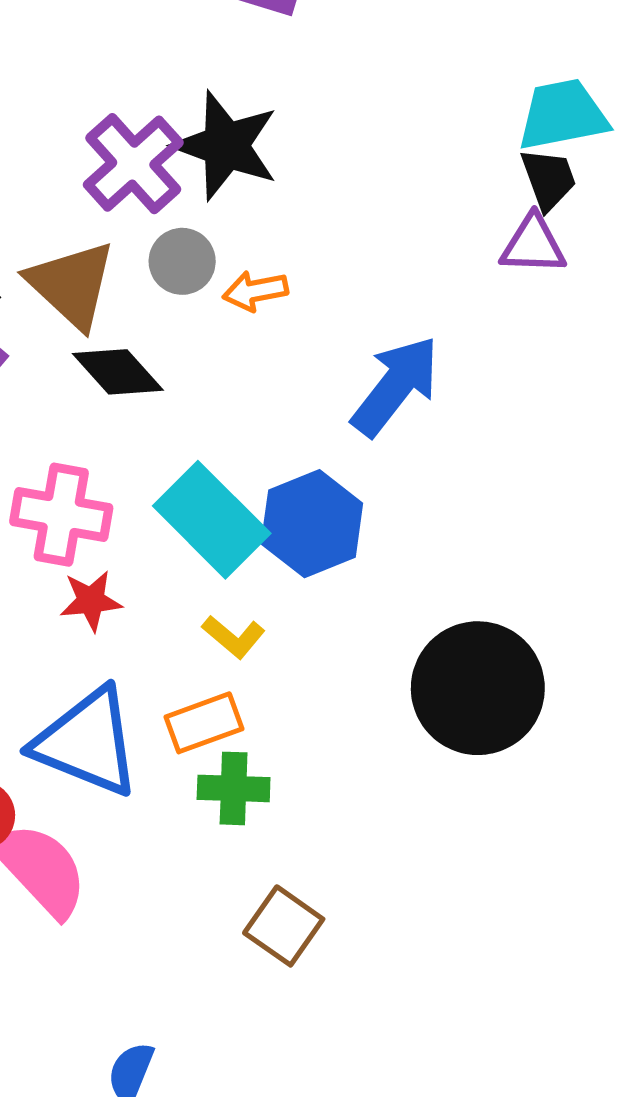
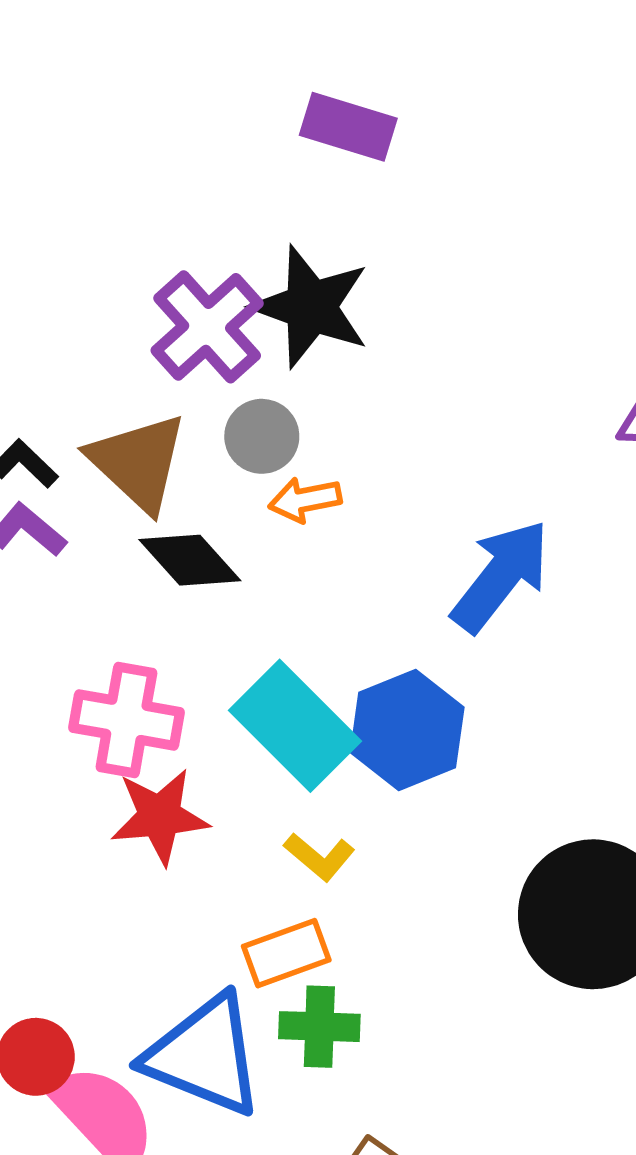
orange arrow: (255, 291) -> (305, 500), moved
red star: (91, 601) -> (160, 816), size x1.4
blue triangle: (87, 742) -> (204, 1055), moved

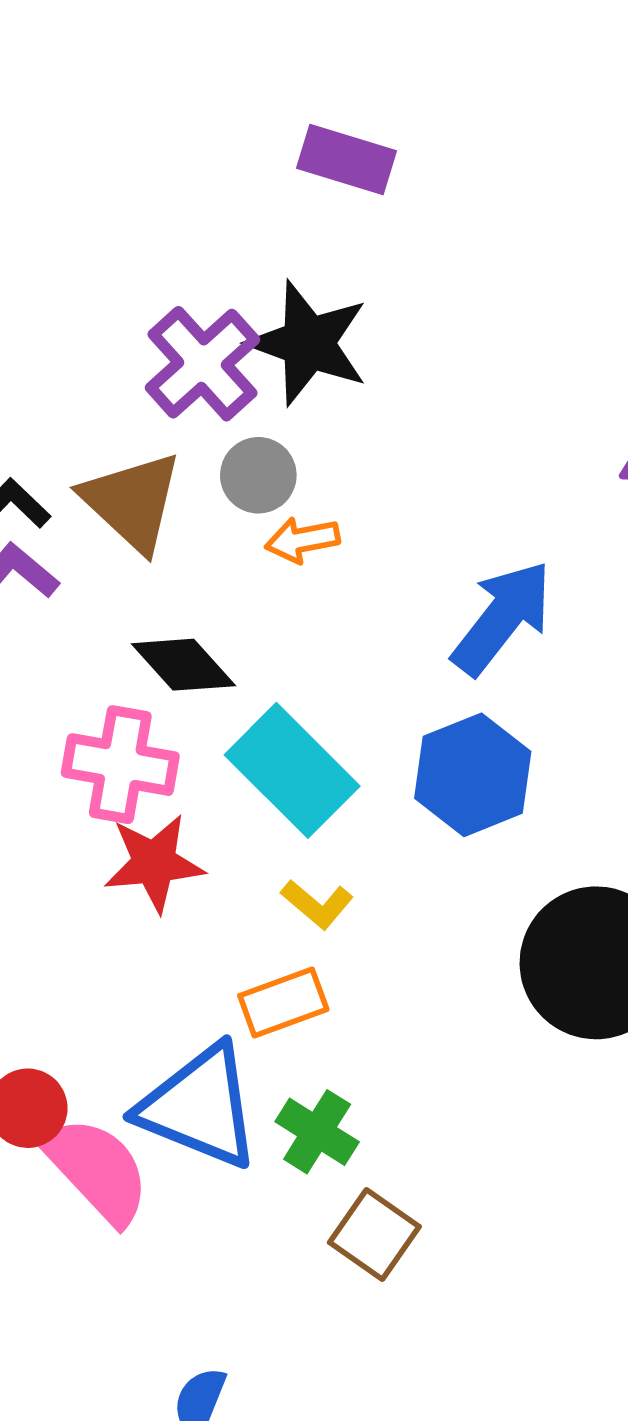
black diamond: (190, 560) -> (183, 665), moved
blue hexagon: (407, 730) -> (473, 775), moved
green cross: (319, 1027) -> (317, 1132), moved, turned 30

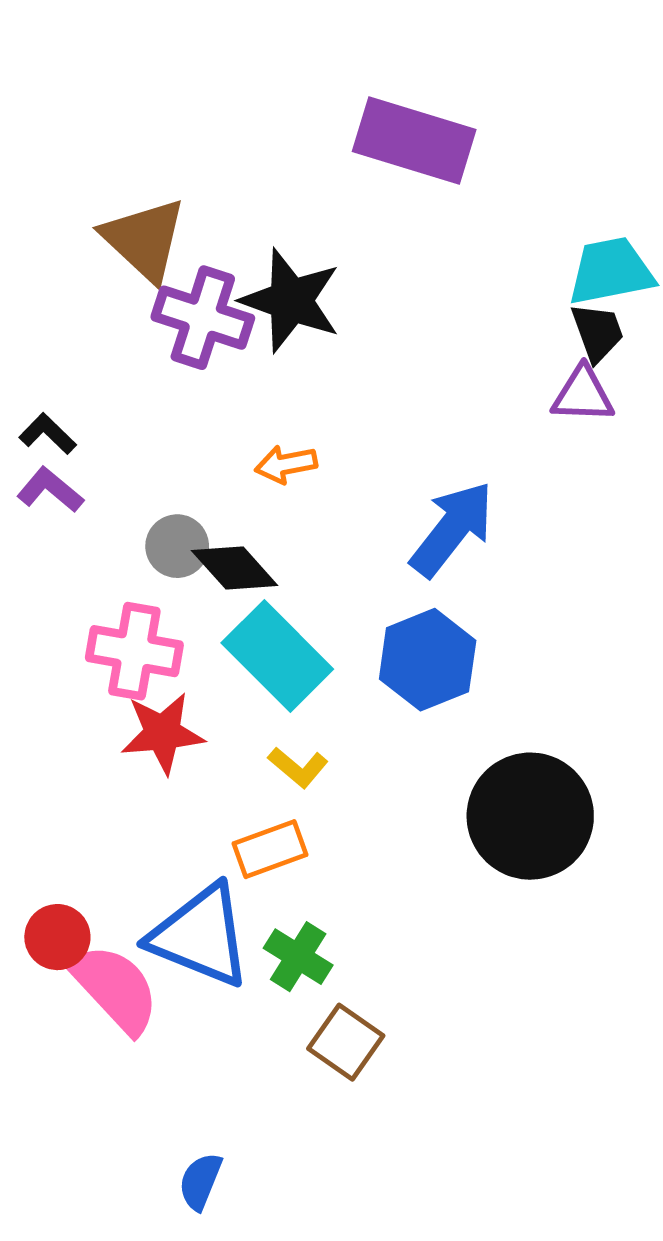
purple rectangle: (346, 160) -> (414, 140), moved, size x1.5
purple cross: (203, 364) -> (203, 318), turned -30
gray circle: (258, 475) -> (177, 546), moved
brown triangle: (132, 502) -> (144, 239), moved
black diamond: (183, 665) -> (235, 568), moved

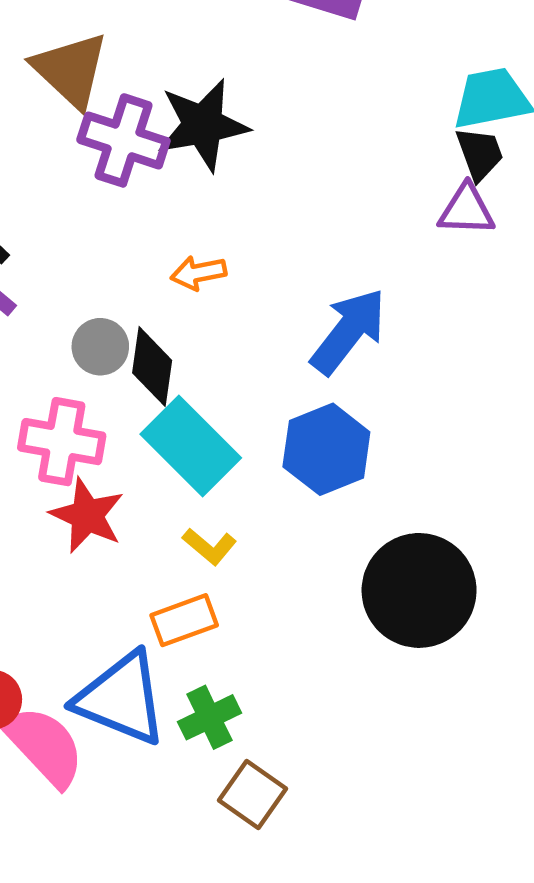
black star: (291, 301) -> (203, 125), turned -30
black diamond: (235, 568) -> (152, 367), turned 50
red star: (162, 733) -> (87, 515), turned 30
green cross: (298, 957) -> (210, 717), turned 32

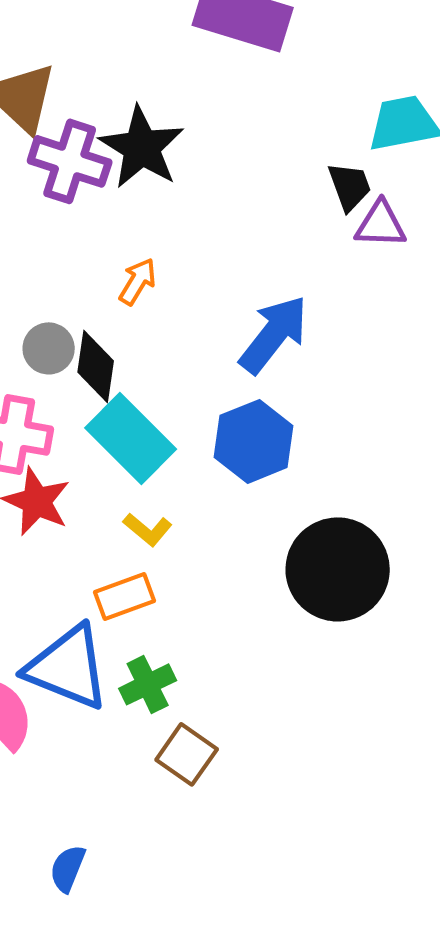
black star: (203, 125) -> (142, 147), turned -30
black trapezoid: (480, 154) -> (350, 186), moved
orange arrow: (198, 273) -> (138, 281), turned 132

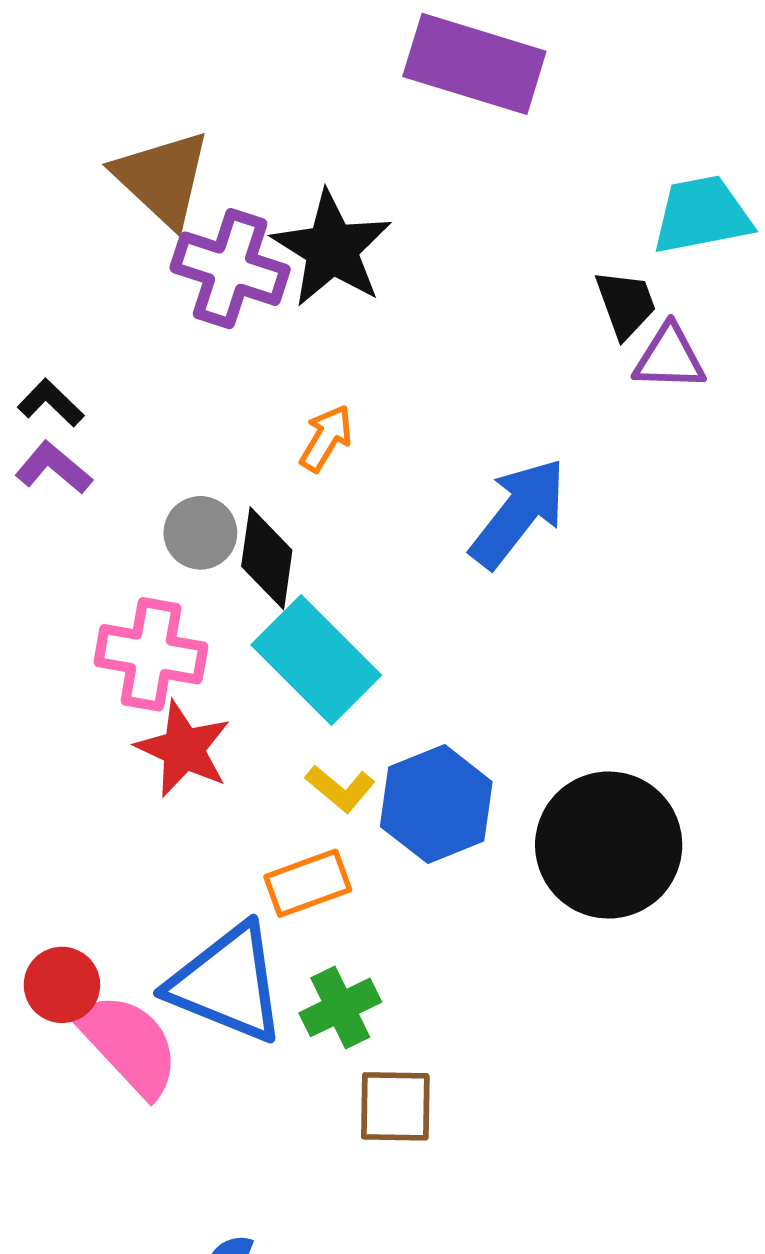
blue hexagon: (254, 441) -> (436, 804), moved
brown square: (187, 754) -> (395, 1106), turned -34

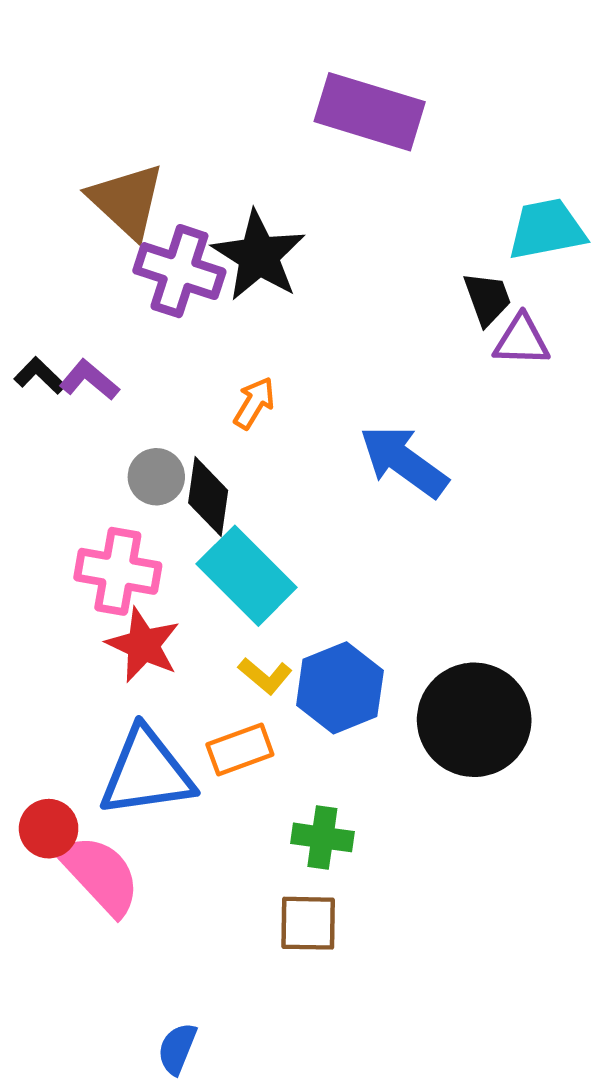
purple L-shape: (53, 468) -> (89, 380), moved
blue arrow: (518, 513) -> (404, 461), turned -92
blue triangle: (227, 983) -> (146, 773), moved, turned -30
green cross: (340, 1007) -> (322, 837), moved, turned 34

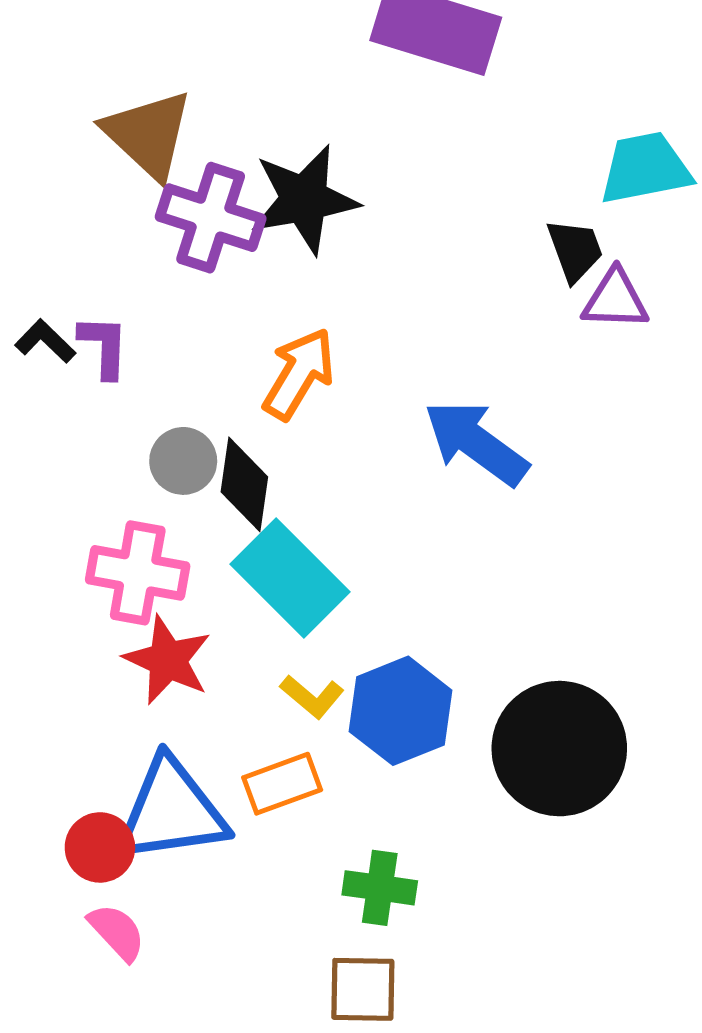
black star: (259, 256) -> (304, 199), turned 30
purple L-shape: (89, 380) -> (104, 346), turned 52
orange arrow: (254, 403) -> (299, 374), size x1.5
red circle: (49, 829) -> (100, 847), moved
pink semicircle: (100, 875) -> (117, 932), size x0.6

